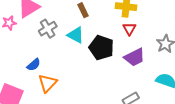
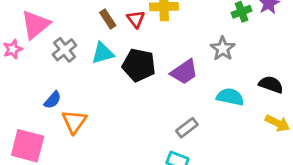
red triangle: (129, 29) -> (136, 19), moved
cyan triangle: (76, 35) -> (103, 53), turned -36

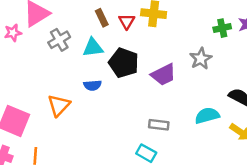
cyan semicircle: (230, 97) -> (207, 116), moved, turned -35
blue semicircle: (53, 100) -> (92, 85), moved, turned 36
gray rectangle: (187, 128) -> (159, 125), turned 36

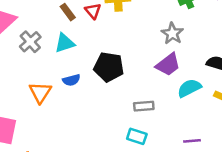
black pentagon: (124, 63) -> (109, 67), moved
purple trapezoid: (163, 75) -> (168, 65), moved
orange triangle: (59, 105) -> (40, 92), moved

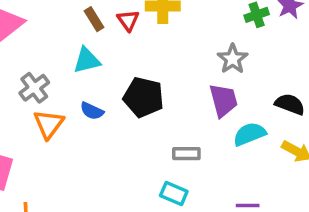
gray cross: (30, 42) -> (34, 88), moved
purple trapezoid: (168, 65) -> (223, 100), turned -72
blue semicircle: (71, 80) -> (92, 111), turned 36

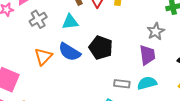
gray cross: (34, 88) -> (38, 19), moved
blue semicircle: (92, 111) -> (69, 52), size x1.6
cyan semicircle: (250, 134) -> (147, 83), moved

